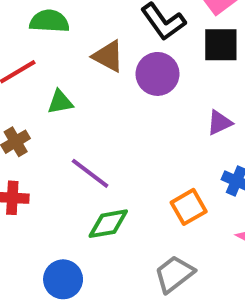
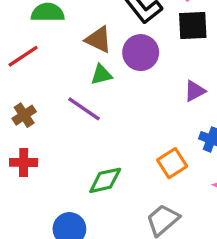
green triangle: (60, 102) -> (101, 75), moved
purple line: (90, 173) -> (84, 109), moved

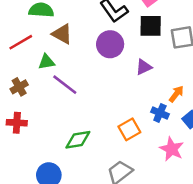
brown triangle: (98, 40) -> (62, 34), moved
green triangle: (101, 75) -> (46, 62), moved
purple triangle: (195, 91) -> (144, 67), moved

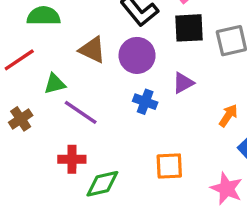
brown triangle: (62, 34) -> (92, 50), moved
blue cross: (160, 113) -> (145, 102), moved
red cross: (17, 123) -> (72, 159), moved
orange square: (129, 129) -> (169, 166), turned 30

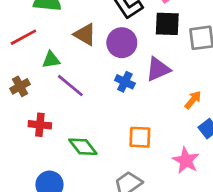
purple triangle: (183, 83) -> (158, 69), size x1.4
red cross: (72, 159) -> (40, 125), moved
green diamond: (102, 184) -> (83, 147), turned 60

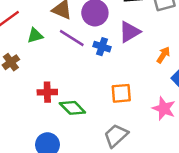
purple line: (70, 86) -> (72, 38), moved
red cross: (40, 125) -> (47, 92), moved

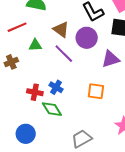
blue cross: (102, 47) -> (56, 87), moved
orange square: (121, 93) -> (96, 91), moved

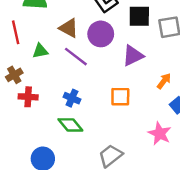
red line: (17, 27) -> (16, 32), turned -72
red cross: (35, 92) -> (28, 97), moved

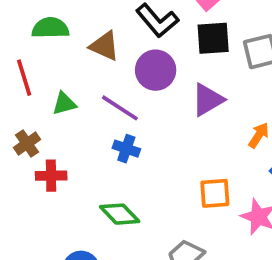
brown triangle: (69, 28) -> (104, 46), moved
orange square: (120, 97) -> (215, 193), moved
blue cross: (72, 98) -> (126, 149), moved

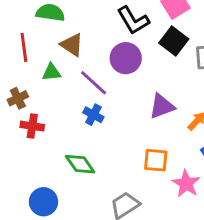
black square: (213, 38) -> (174, 41), turned 32
brown triangle: (104, 46) -> (72, 45), moved
purple triangle: (208, 100) -> (162, 106), moved

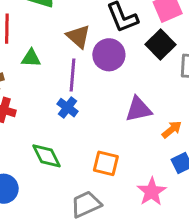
brown triangle: (72, 45) -> (78, 36), moved
purple line: (94, 83) -> (72, 75), turned 44
orange square: (156, 160) -> (106, 163), moved

